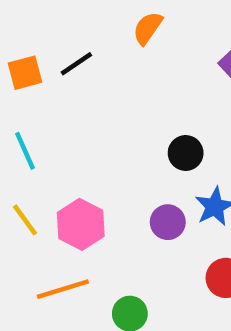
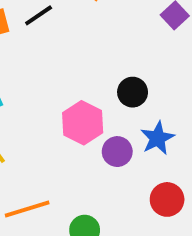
pink hexagon: (81, 224) -> (83, 123), moved

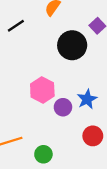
black circle: (133, 92) -> (72, 45), moved, size x1.6

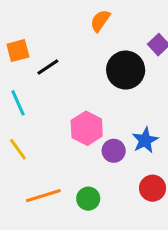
black line: (16, 26) -> (48, 67), moved
green circle: (43, 154) -> (88, 199), moved

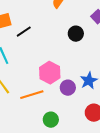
black circle: (126, 70) -> (76, 34), size x0.6
orange line: (43, 196) -> (32, 95), moved

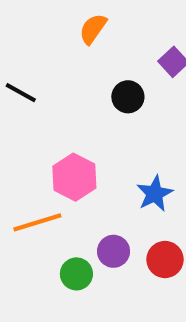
black line: (24, 32) -> (21, 93), turned 63
purple circle: (68, 88) -> (114, 251), moved

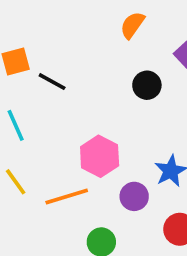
orange semicircle: (93, 29) -> (132, 25), moved
purple circle: (114, 251) -> (134, 196), moved

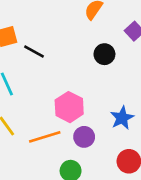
purple circle: (134, 196) -> (84, 137), moved

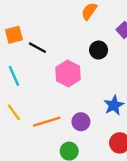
pink hexagon: (69, 107) -> (68, 74), moved

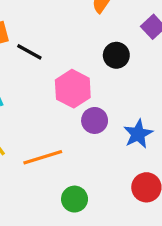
purple circle: (81, 122) -> (95, 120), moved

